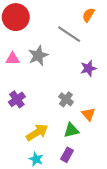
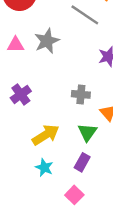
gray cross: (66, 99) -> (81, 94), turned -32
green triangle: (71, 130) -> (87, 132), turned -42

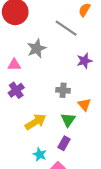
pink triangle: (16, 45) -> (14, 65), moved
cyan star: (44, 168) -> (40, 154), moved

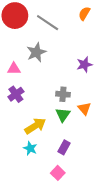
gray line: (66, 28) -> (48, 23), moved
green triangle: (68, 120) -> (63, 115), moved
cyan star: (40, 154) -> (30, 148), moved

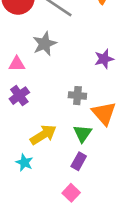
orange triangle: (84, 109) -> (104, 113), size x1.5
green triangle: (63, 115) -> (82, 133), moved
cyan star: (30, 148) -> (24, 163), moved

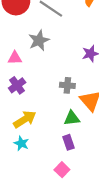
green triangle: (82, 133) -> (72, 118), turned 49
yellow arrow: (43, 135) -> (25, 119), moved
purple rectangle: (79, 161) -> (68, 142), turned -48

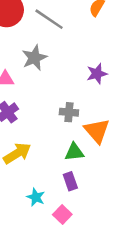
cyan star: (21, 143) -> (36, 197), moved

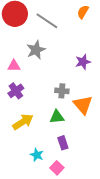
green triangle: (74, 152) -> (57, 117), moved

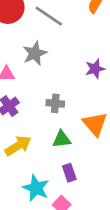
gray cross: (62, 91) -> (55, 103), moved
cyan star: (37, 155) -> (36, 188), size x1.5

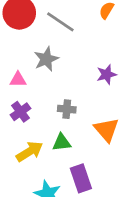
green triangle: (62, 139) -> (62, 142), moved
purple rectangle: (69, 173) -> (81, 178), size x1.5

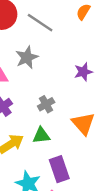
gray cross: (67, 109) -> (46, 104), turned -35

